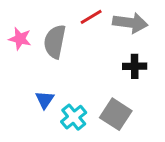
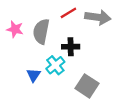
black cross: (135, 66) -> (71, 47), moved
cyan cross: (74, 117) -> (55, 65), moved

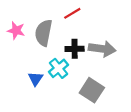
gray arrow: (98, 17) -> (102, 49), moved

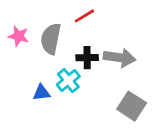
blue triangle: (36, 79) -> (41, 93), turned 49
gray square: (92, 90) -> (132, 106), moved

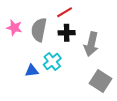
black cross: (87, 58) -> (67, 33), moved
gray arrow: (119, 58) -> (91, 44), turned 95

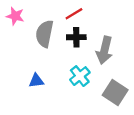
pink star: (14, 28) -> (15, 16), moved
cyan cross: (52, 62) -> (80, 76), moved

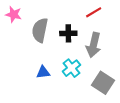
red line: (74, 14) -> (94, 12), moved
blue triangle: (36, 81) -> (43, 72), moved

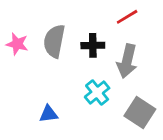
pink star: (14, 14) -> (17, 44), moved
blue triangle: (43, 72) -> (49, 114), moved

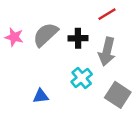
gray semicircle: (54, 41) -> (46, 35), turned 36

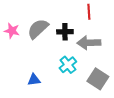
red line: (107, 14) -> (89, 12), turned -63
gray arrow: (107, 51) -> (89, 43), turned 75

